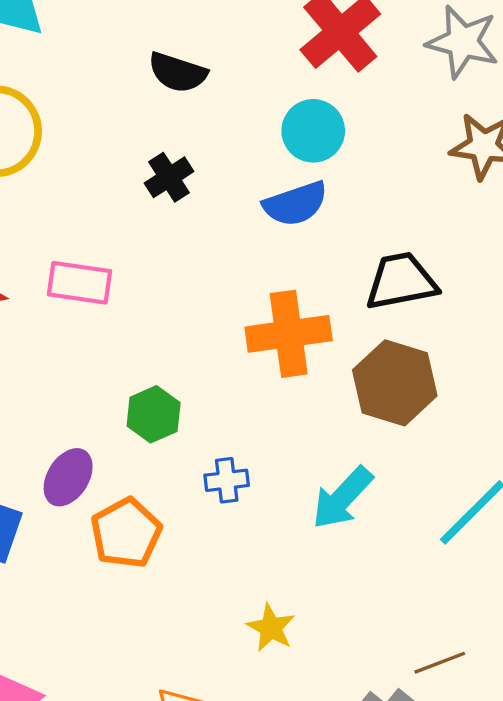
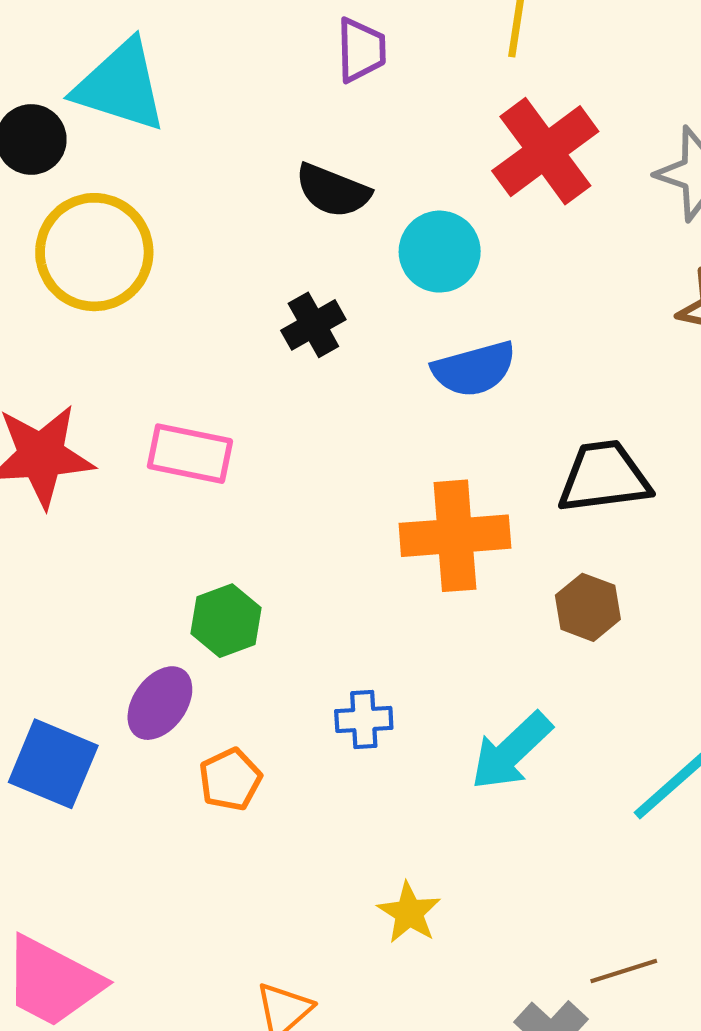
cyan circle: (313, 131) -> (440, 252), moved
brown hexagon: (395, 383) -> (588, 607), size x0.6
green hexagon: (154, 414) -> (226, 621), moved
orange pentagon: (126, 533) -> (230, 779), size x0.7

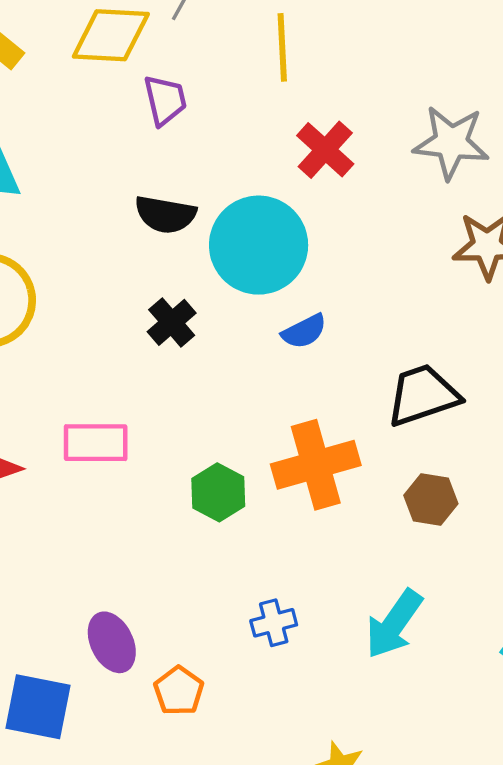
red cross: (545, 151) -> (325, 150), size x0.7
cyan circle: (440, 252) -> (259, 245), size x1.5
blue semicircle: (474, 369) -> (304, 331), size x0.7
green hexagon: (226, 621) -> (218, 492), moved
purple ellipse: (160, 703) -> (112, 642), turned -50

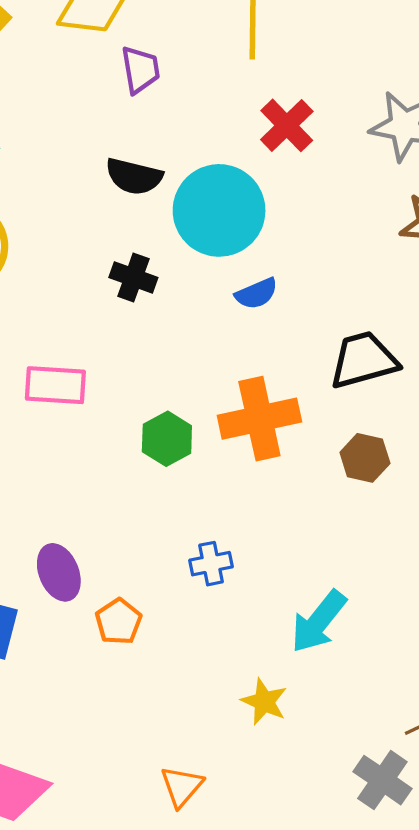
black cross: (172, 322) -> (133, 277), turned -33
cyan arrow: (394, 624) -> (319, 622), moved

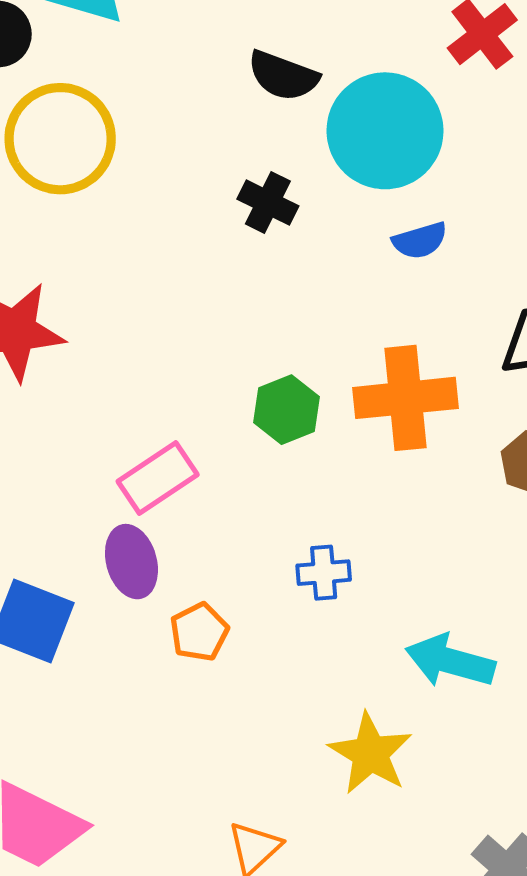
pink rectangle: (55, 385) -> (158, 478), moved, turned -44
cyan arrow: (319, 622) -> (450, 661), turned 60
yellow star: (264, 702) -> (370, 754), size x1.4

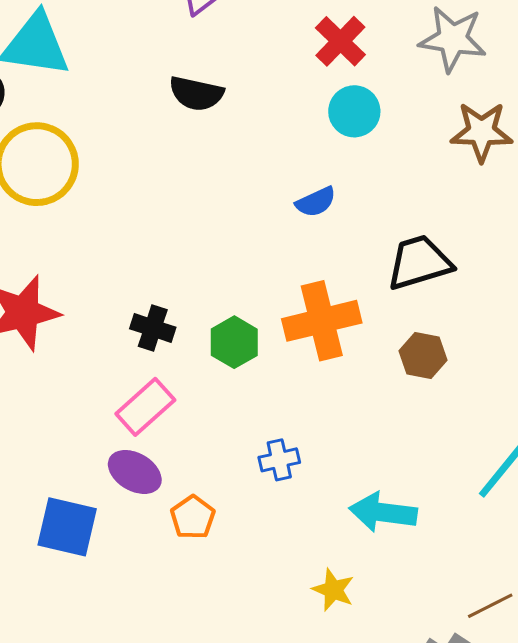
cyan circle: (385, 131) -> (354, 111), moved, size x0.6
black cross: (268, 203) -> (153, 328), moved
purple ellipse: (131, 562) -> (135, 472), turned -36
yellow star: (370, 754) -> (333, 590), size x0.7

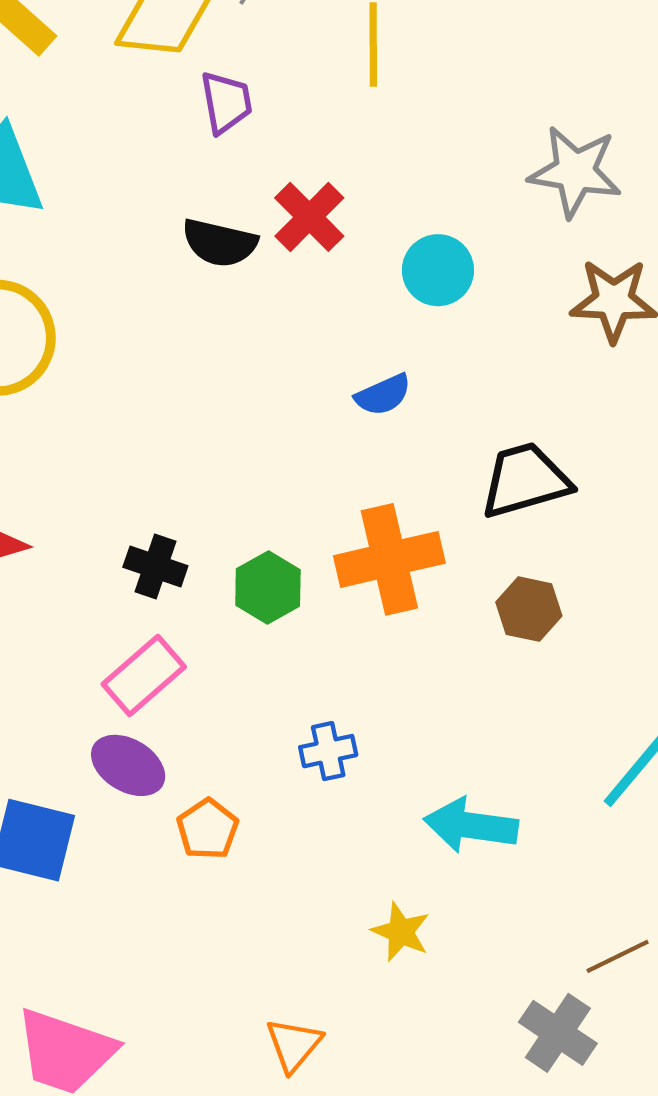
red cross: (340, 41) -> (309, 217), moved

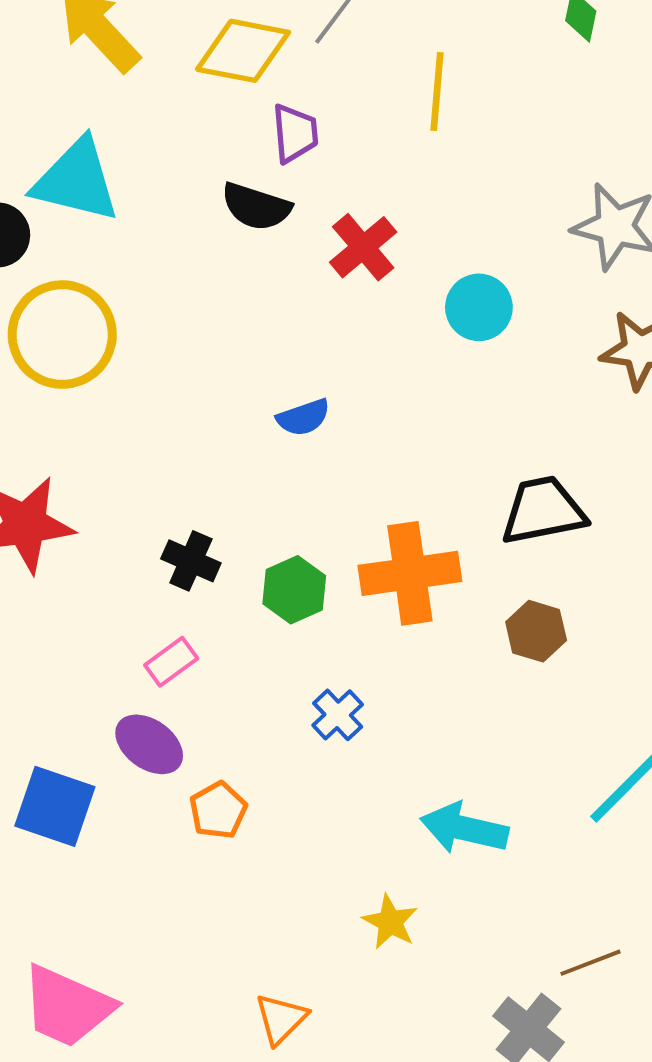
black semicircle: (220, 243) -> (256, 207), moved
blue semicircle: (383, 395) -> (303, 417), moved
pink rectangle: (144, 676) -> (171, 662), size x0.7
blue cross: (328, 751) -> (338, 715), moved, turned -36

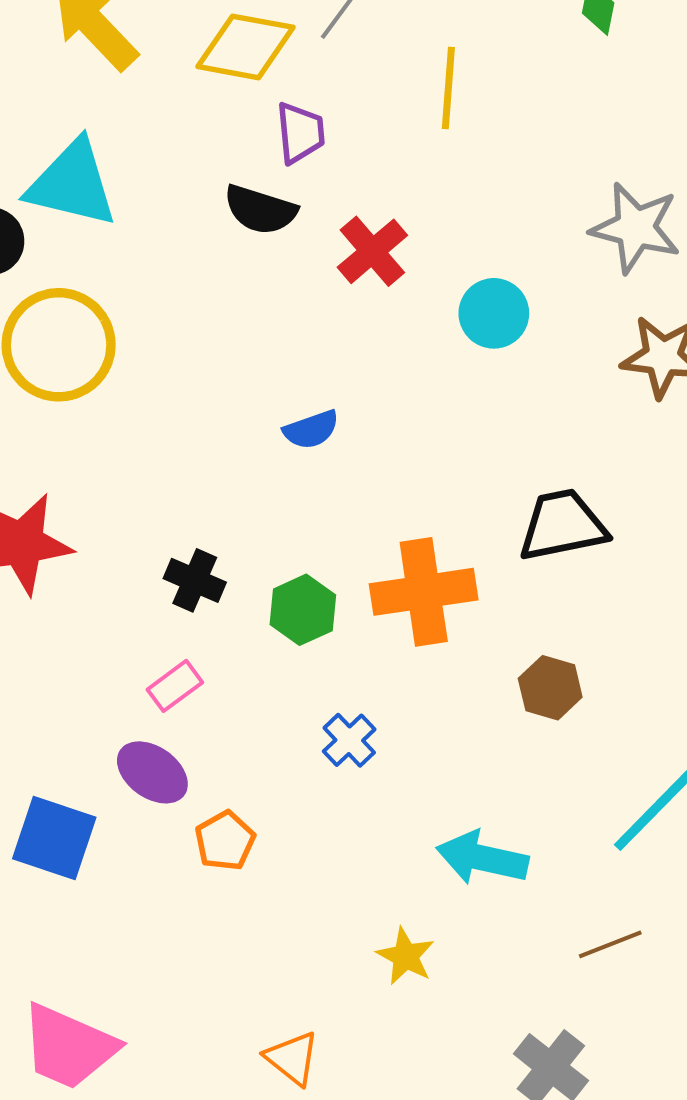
brown hexagon: (536, 631) -> (550, 688), moved
brown line: (591, 963) -> (610, 944), moved
orange triangle: (281, 1019) -> (292, 1058), turned -36

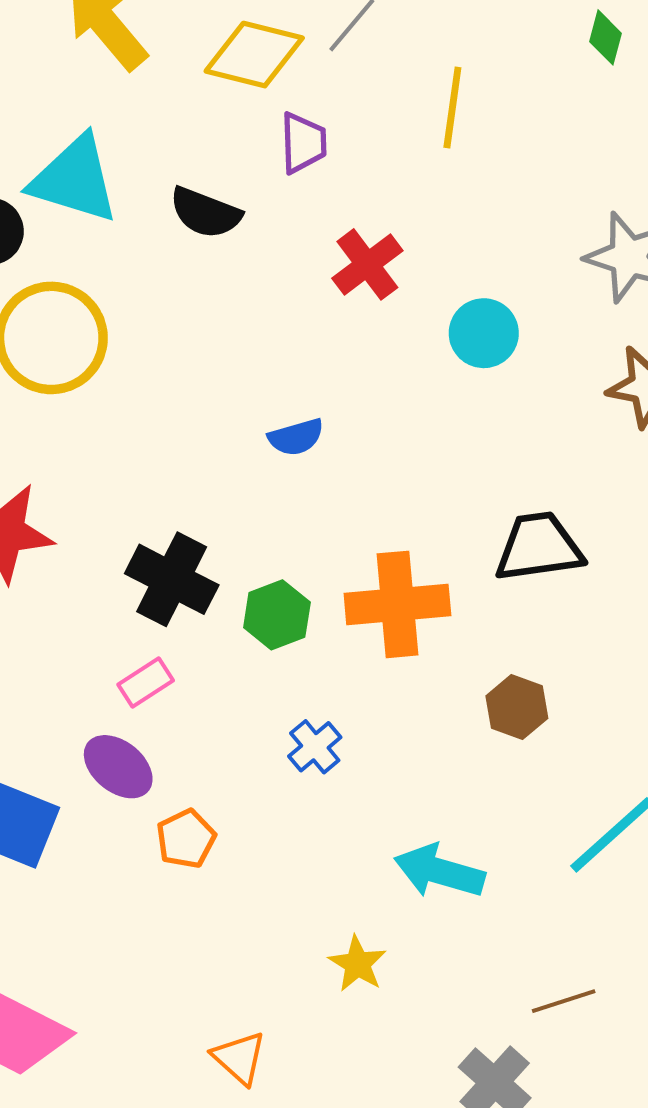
black semicircle: (260, 210) -> (205, 213), moved
black cross: (195, 580) -> (172, 579), size x1.5
brown line: (610, 944) -> (564, 1001), moved

